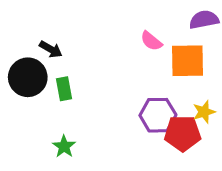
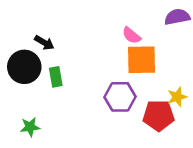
orange square: (188, 61) -> (141, 60), moved
purple hexagon: (158, 115) -> (120, 97), moved
green star: (64, 146) -> (30, 127), moved, turned 30

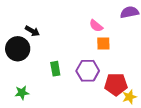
orange square: (141, 60) -> (103, 44), size x0.6
green rectangle: (56, 77) -> (55, 69), moved
yellow star: (177, 97) -> (129, 97), moved

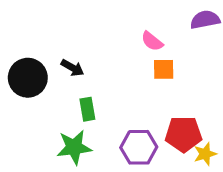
black arrow: (32, 31) -> (73, 68), moved
purple hexagon: (88, 71) -> (139, 147), moved
green star: (22, 93) -> (74, 147), moved, size x1.5

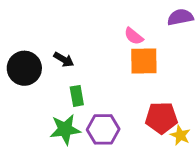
orange square: (164, 69) -> (144, 61), size x1.5
purple hexagon: (139, 147) -> (103, 129), moved
yellow star: (205, 154) -> (180, 135), turned -30

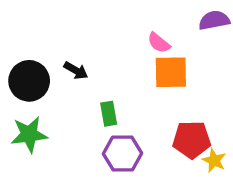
green rectangle: (77, 96) -> (109, 114), moved
green star: (65, 129) -> (29, 134), moved

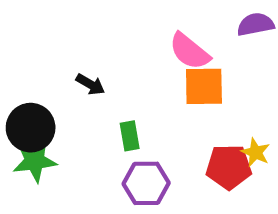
pink semicircle: (159, 43) -> (189, 51), size x1.5
black circle: (29, 81) -> (31, 128), moved
yellow star: (214, 160) -> (256, 152), moved

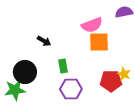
pink semicircle: (189, 51) -> (92, 25), turned -60
black circle: (31, 128) -> (25, 72), moved
green star: (35, 161) -> (15, 90), moved

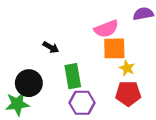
green rectangle: (63, 66) -> (73, 76), size x1.5
yellow star: (124, 74) -> (127, 68), moved

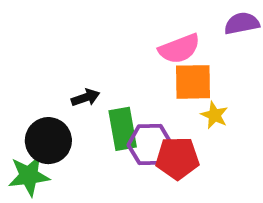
black arrow: (51, 47) -> (86, 98), moved, turned -49
red pentagon: (128, 94) -> (177, 158), moved
purple hexagon: (82, 103) -> (150, 144), moved

